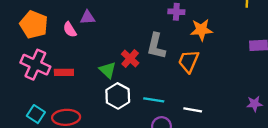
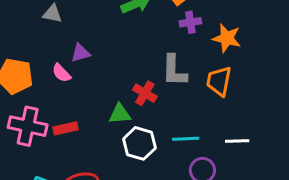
orange star: (201, 30) -> (227, 38), turned 30
green triangle: (108, 70) -> (120, 114), turned -36

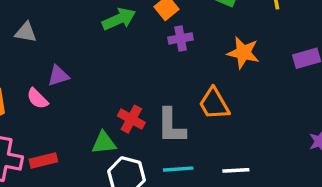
orange star: (227, 38) -> (243, 53), moved
gray L-shape: (174, 71) -> (171, 126), moved
orange trapezoid: (219, 81) -> (214, 104), turned -40

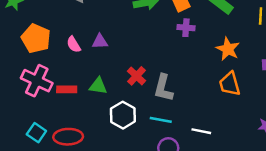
purple triangle: (58, 76) -> (100, 42), moved
orange trapezoid: (214, 104) -> (230, 84), moved
green triangle: (104, 143) -> (98, 86), moved

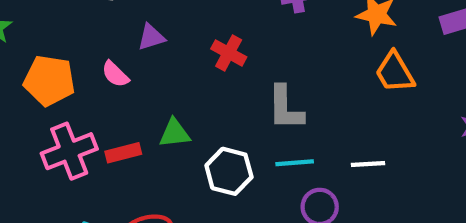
purple triangle: (100, 42) -> (151, 37), moved
red cross: (136, 76) -> (229, 53), moved
pink cross: (37, 81) -> (69, 151), turned -32

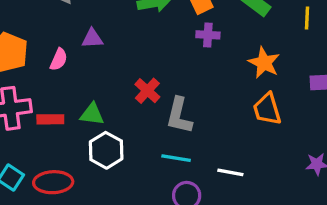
red cross: (229, 53) -> (147, 91), moved
pink semicircle: (115, 74) -> (59, 59), turned -125
white hexagon: (229, 171) -> (106, 150), moved

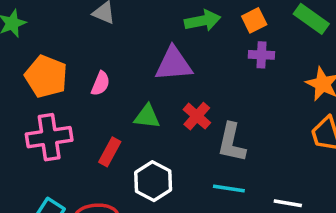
purple triangle: (92, 38) -> (174, 64), moved, size x1.6
green triangle: (92, 114) -> (147, 117), moved
red rectangle: (50, 119) -> (110, 152), moved, turned -60

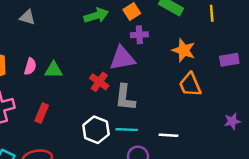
purple triangle: (174, 64) -> (122, 58), moved
green triangle: (147, 117) -> (54, 70), moved
white hexagon: (153, 181) -> (96, 130), moved

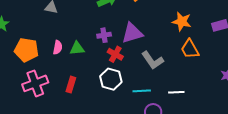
purple cross: (139, 35) -> (104, 35), moved
gray L-shape: (125, 98) -> (152, 60), moved, turned -35
white hexagon: (96, 130) -> (111, 79), moved

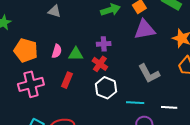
purple triangle: (132, 33) -> (145, 30), moved
red cross: (115, 54) -> (100, 64), moved
red rectangle: (71, 85) -> (67, 80), moved

